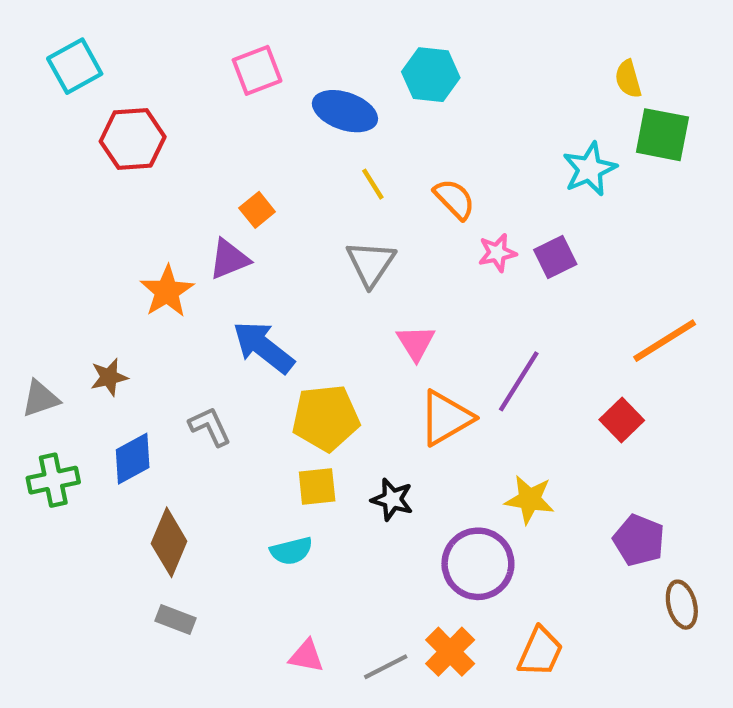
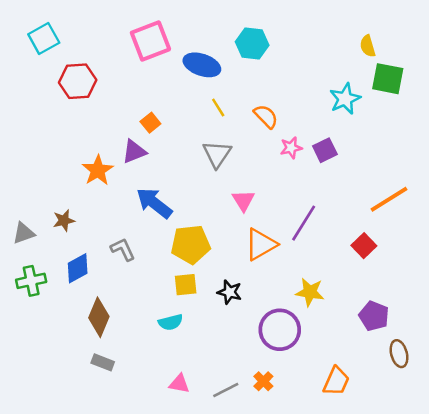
pink square: (257, 70) -> (150, 41), size x1.4
orange cross: (450, 652) -> (263, 381), size x0.7
orange trapezoid: (540, 652) -> (336, 381), moved

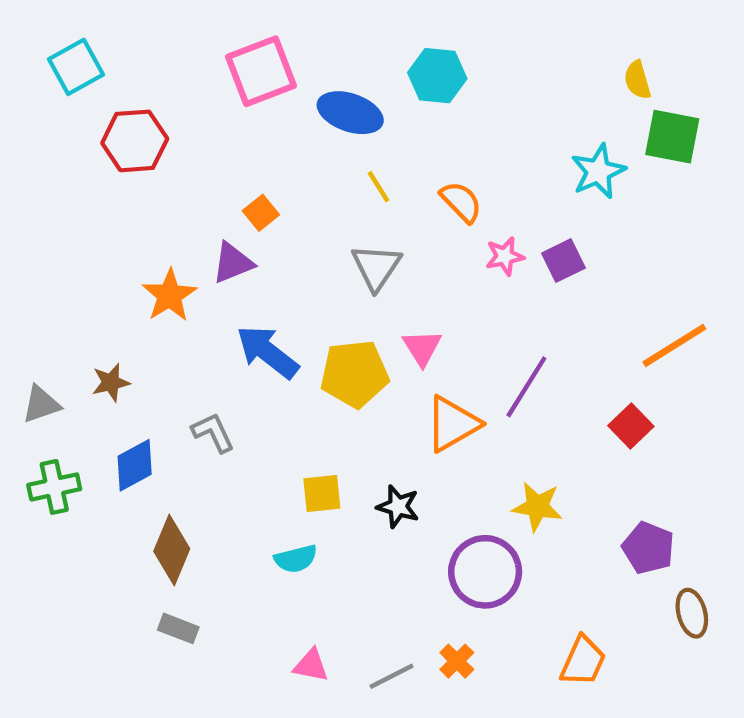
yellow pentagon: (191, 244) -> (355, 374), moved

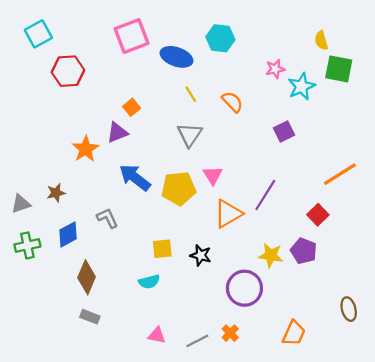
pink star: (505, 256) -> (275, 69), moved
purple pentagon: (648, 548) -> (304, 251), moved

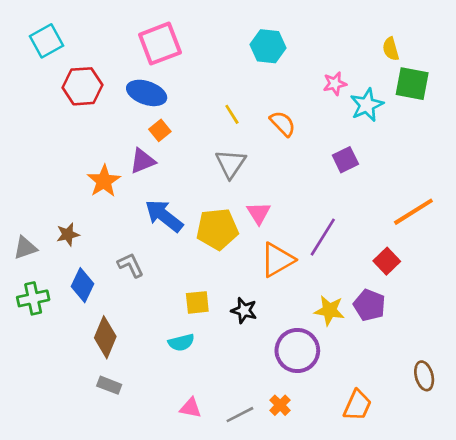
blue ellipse: (177, 57) -> (147, 93), moved
blue diamond: (68, 234) -> (83, 285), turned -36

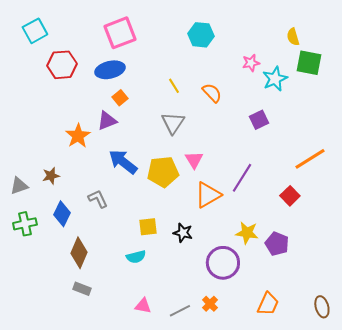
blue ellipse: (147, 93) -> (110, 70), turned -32
purple pentagon: (369, 305) -> (277, 244), moved
brown ellipse: (424, 376) -> (322, 307), moved

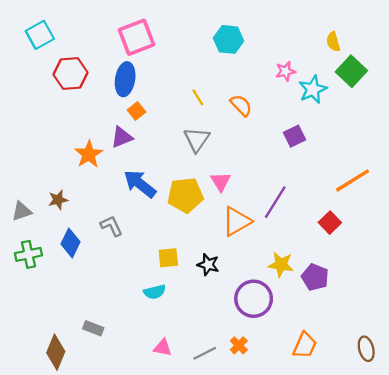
green square: (309, 63) -> (351, 71), turned 32
blue ellipse: (110, 70) -> (125, 79), turned -68
brown diamond: (79, 253) -> (56, 352), moved

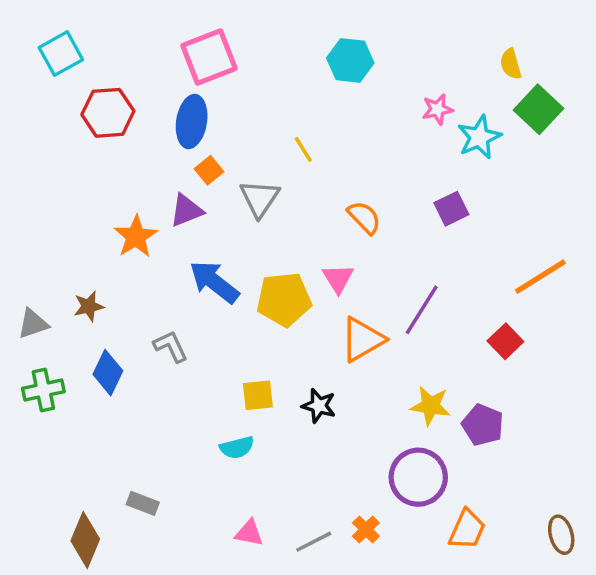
orange semicircle: (241, 105) -> (364, 217), moved
gray triangle: (197, 139) -> (260, 198), moved
purple circle: (254, 299) -> (418, 477), moved

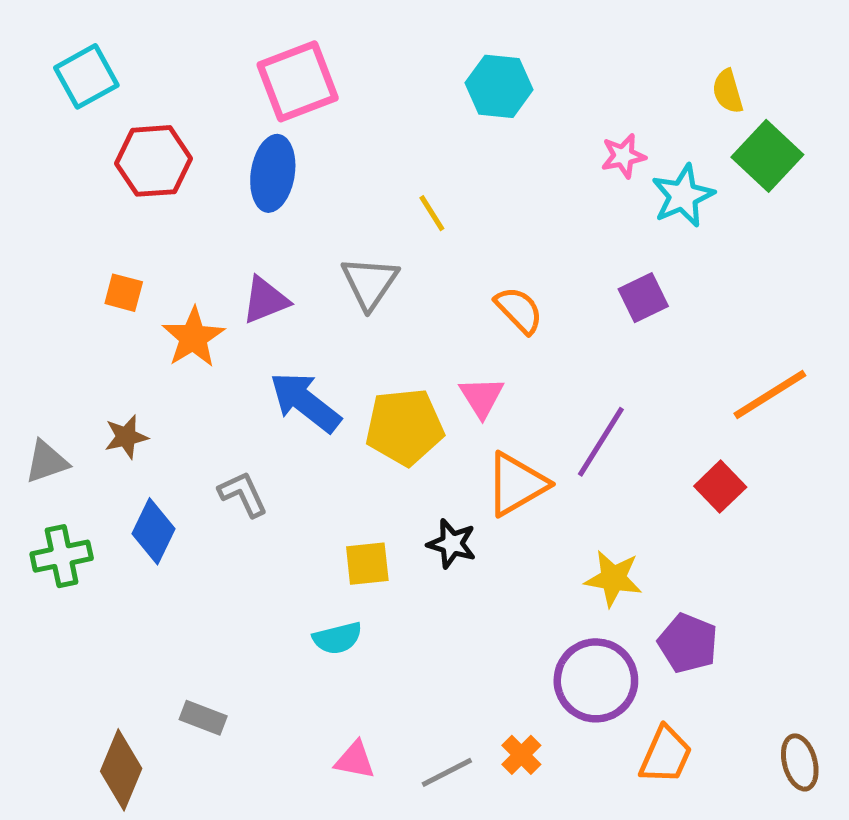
orange square: (209, 170) -> (124, 293), moved, turned -36
black star: (319, 406) -> (452, 544), moved
purple pentagon: (483, 425) -> (688, 643), moved

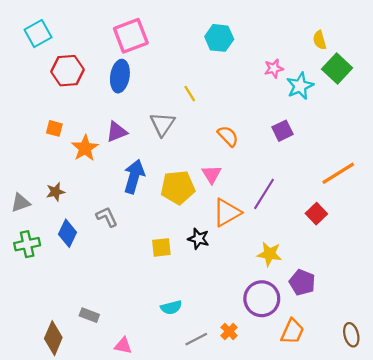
blue arrow: (305, 402) -> (134, 176), turned 68
cyan semicircle: (337, 638) -> (171, 307), moved
pink triangle: (355, 760) -> (123, 346), moved

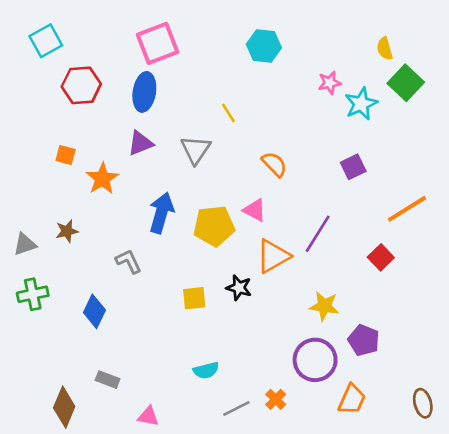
purple square: (283, 131) -> (353, 167), moved
purple triangle: (117, 132) -> (140, 143), moved
pink triangle: (212, 174) -> (255, 210), turned -30
blue diamond: (68, 233) -> (94, 311), moved

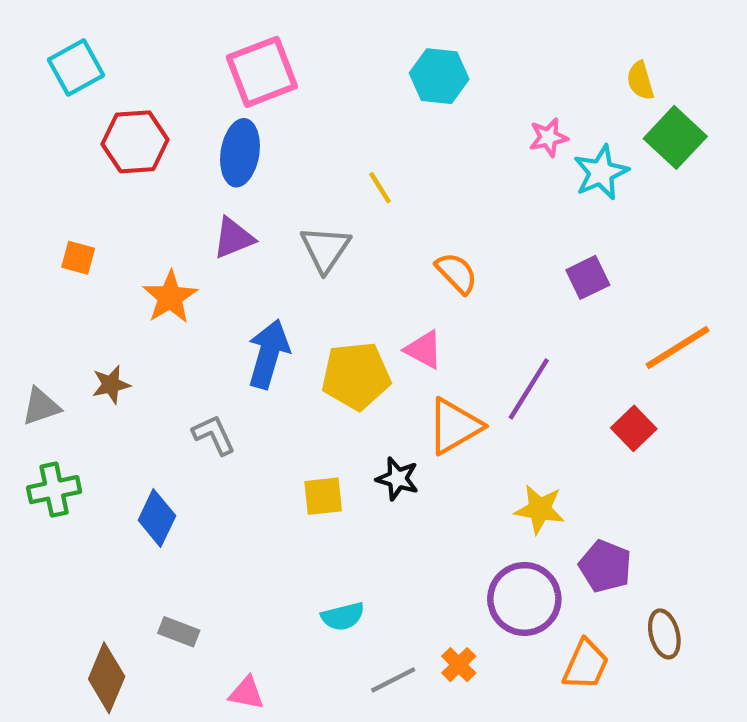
orange square: (66, 155) -> (78, 258), moved
brown ellipse: (423, 403) -> (664, 634), moved

